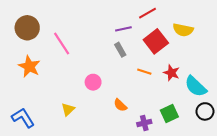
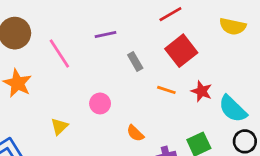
purple line: (123, 29) -> (105, 34), moved
yellow semicircle: (183, 30) -> (233, 26), moved
yellow triangle: (68, 109) -> (59, 126), moved

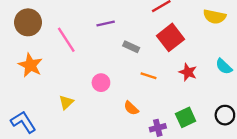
gray rectangle: (135, 62) -> (131, 47), turned -35
orange line: (166, 90) -> (148, 76), moved
cyan semicircle: (233, 109) -> (224, 66), moved, size x0.7

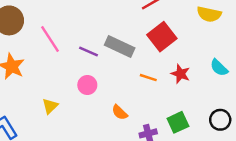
purple line: (106, 24) -> (89, 51), moved, turned 36
gray rectangle: (131, 47) -> (120, 47), size x1.6
orange line: (148, 76) -> (148, 78), moved

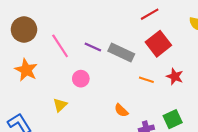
purple line: (89, 51) -> (93, 47), moved
pink circle: (87, 85) -> (81, 79), moved

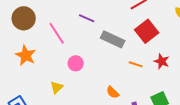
purple line: (93, 47) -> (87, 18), moved

